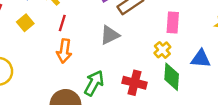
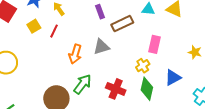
red line: (62, 23) -> (54, 31), moved
orange arrow: (64, 51) -> (75, 54), moved
blue triangle: (201, 59) -> (173, 77), turned -42

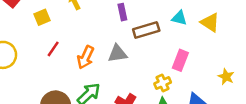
red line: (54, 31) -> (53, 49), moved

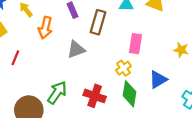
brown rectangle: (146, 30) -> (98, 22), turned -45
orange arrow: (86, 57) -> (45, 28), moved

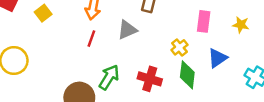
pink rectangle: (136, 44) -> (204, 21), moved
red line: (15, 58) -> (91, 39), moved

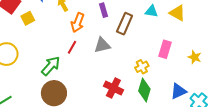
yellow square: (43, 13) -> (28, 18), moved
blue triangle: (217, 58) -> (178, 91), moved
green arrow: (109, 77) -> (51, 66), moved

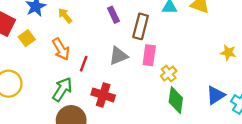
orange arrow: (78, 23) -> (61, 49), moved, turned -42
pink rectangle: (165, 49) -> (149, 55), moved
red cross: (113, 88) -> (103, 95), moved

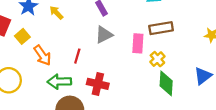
brown rectangle: (141, 26) -> (161, 28), moved, turned 70
orange arrow: (61, 49) -> (42, 55), moved
gray triangle: (118, 56) -> (104, 35), moved
green arrow: (62, 89) -> (59, 82), turned -120

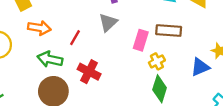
gray triangle: (104, 35) -> (108, 22), turned -30
orange arrow: (42, 55) -> (39, 28), turned -60
blue triangle: (203, 76) -> (200, 67), moved

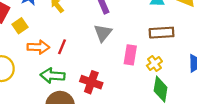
red line: (75, 38) -> (62, 47), moved
pink rectangle: (141, 40) -> (130, 55), moved

